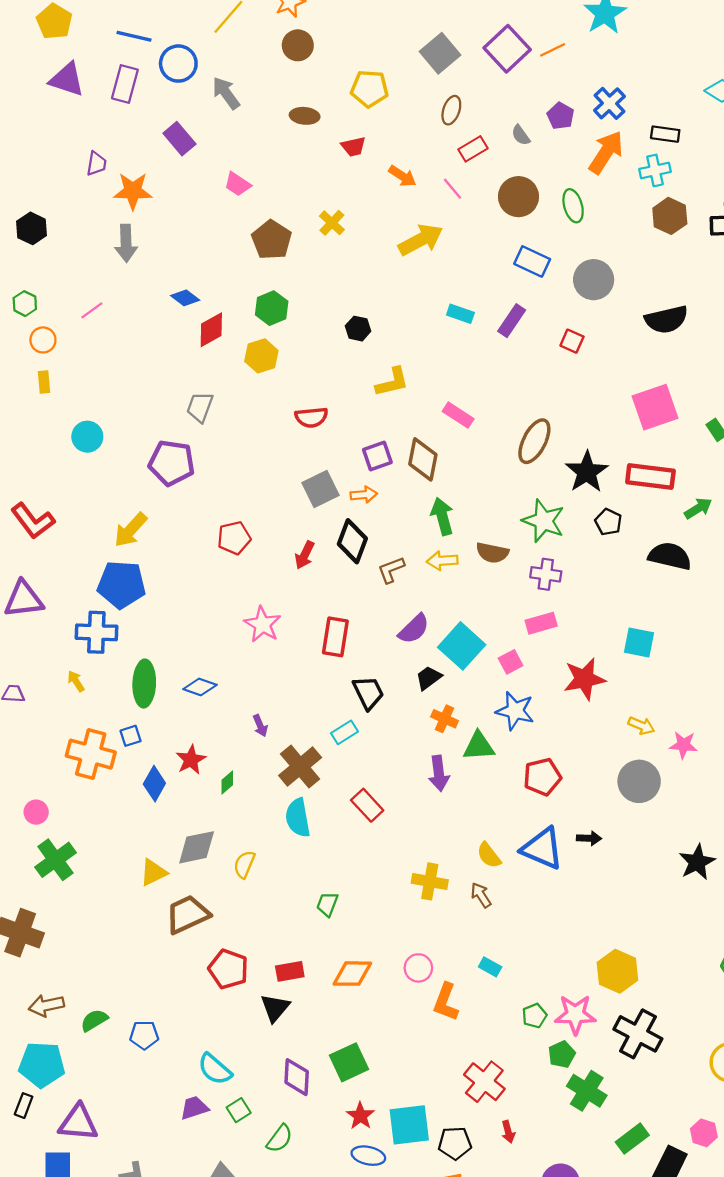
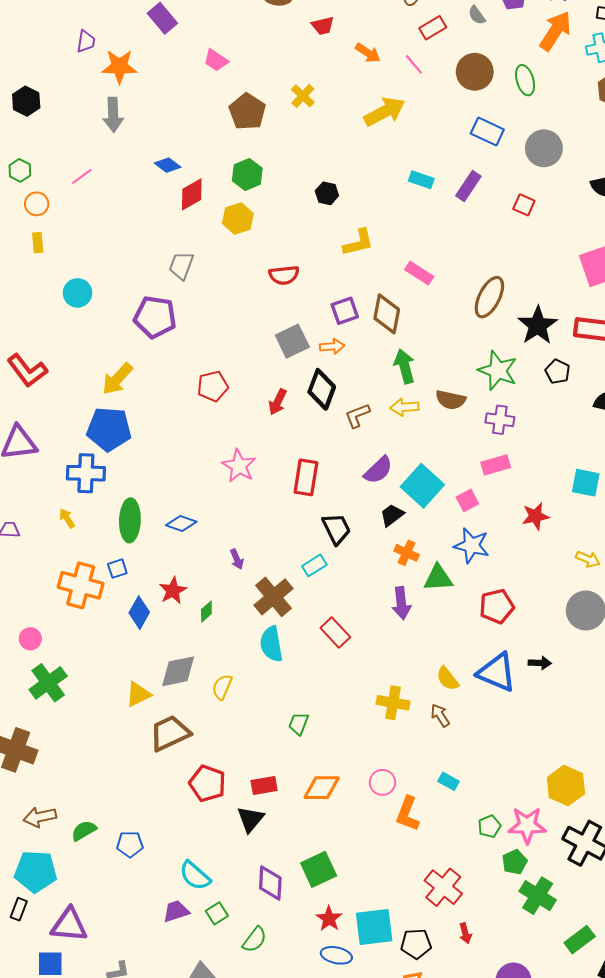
red star: (584, 679) -> (536, 516), size x0.7

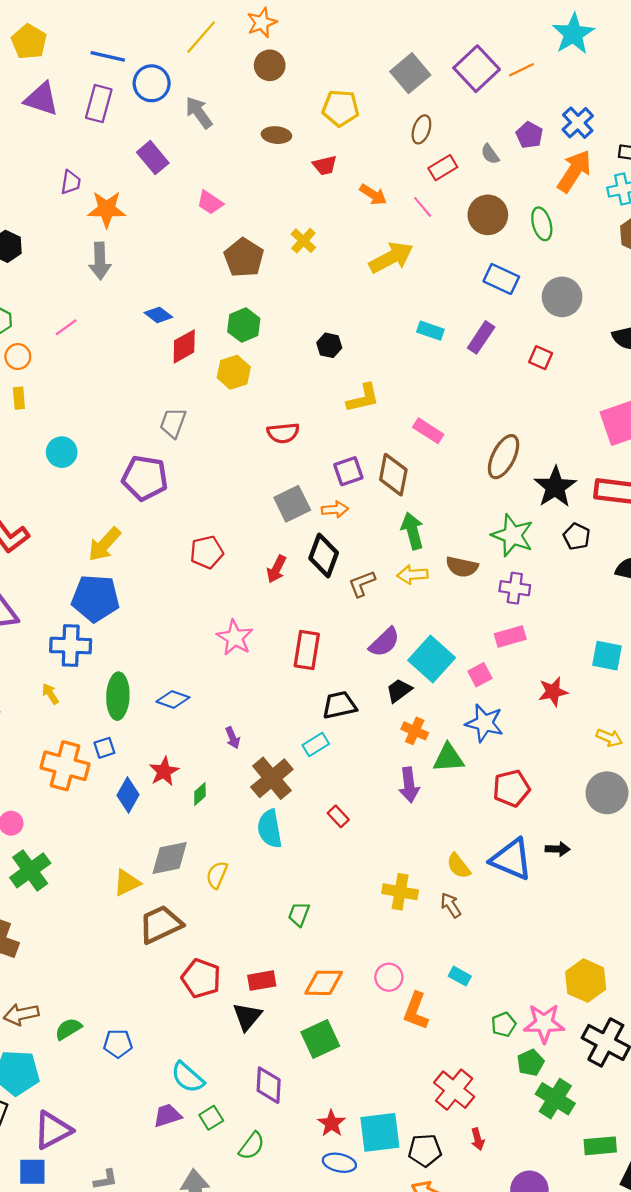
black trapezoid: (336, 529) -> (339, 705), turned -76
red rectangle: (335, 633) -> (338, 816), size x0.7
green square: (319, 869) -> (320, 1039), moved
purple triangle: (69, 925) -> (53, 1130), turned -33
green rectangle: (580, 940) -> (600, 1146), turned 32

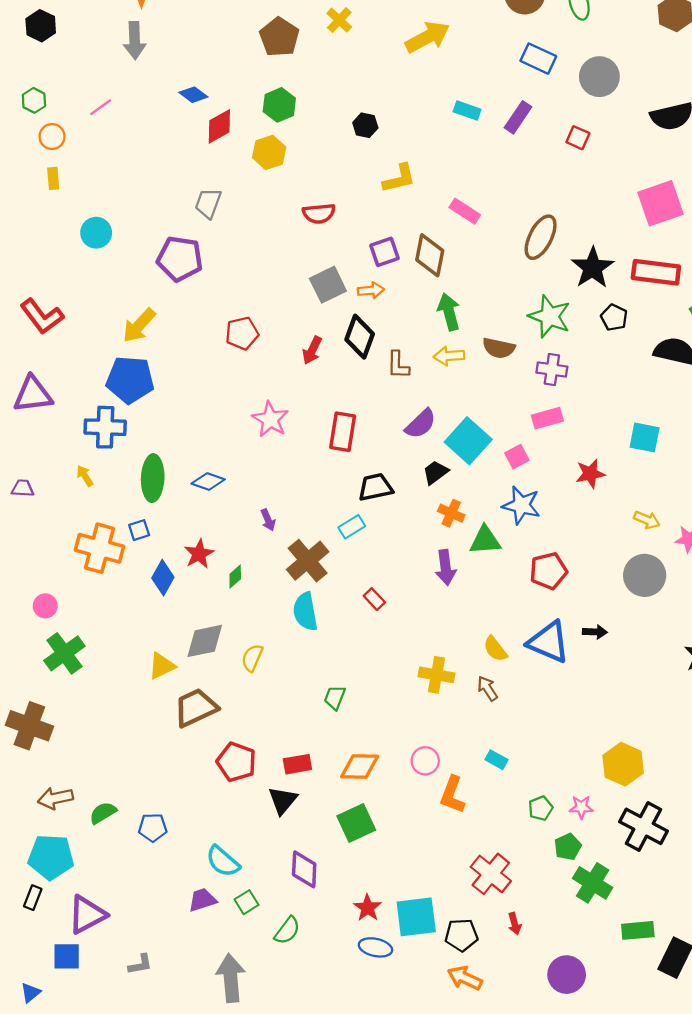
brown L-shape: (362, 584) -> (398, 365), turned -68
pink star: (544, 1023) -> (581, 807), size x0.6

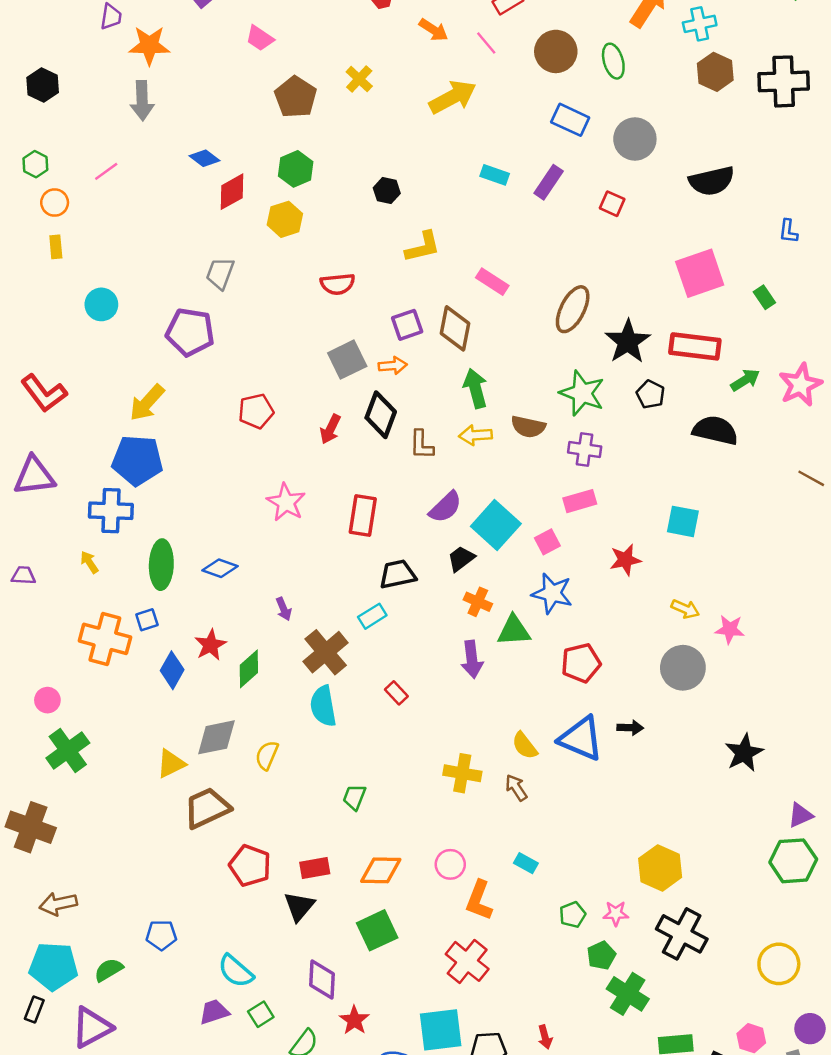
green diamond: (235, 576) -> (249, 669), size x1.5
green semicircle: (103, 813) -> (109, 970), moved
red cross: (491, 874) -> (467, 961), moved
red star: (368, 908) -> (354, 1020), moved

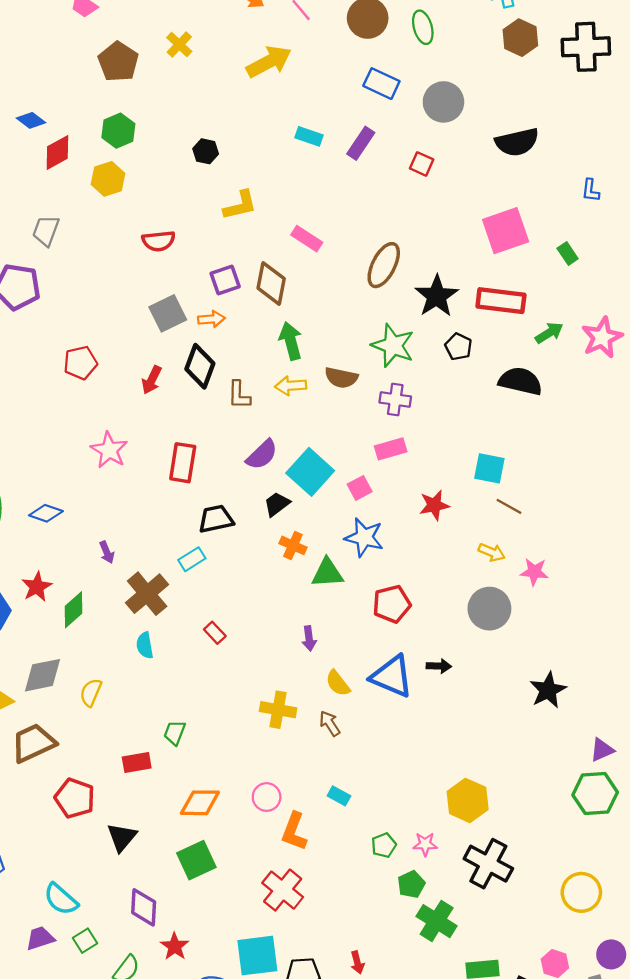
brown line: (811, 478) -> (509, 506), moved
purple arrow: (472, 659) -> (309, 638), moved, size x0.7
cyan semicircle: (323, 706) -> (145, 645), size x0.7
red rectangle: (315, 868) -> (137, 763), moved

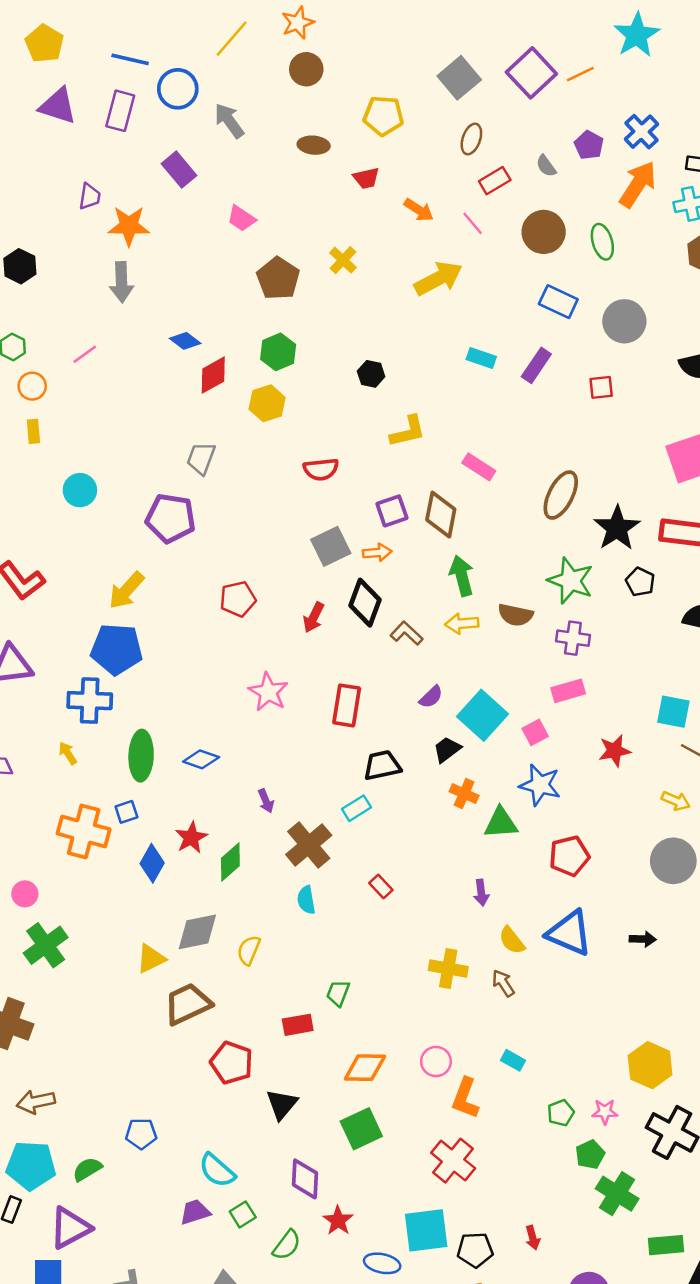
red square: (422, 164) -> (601, 387), turned -30
brown L-shape: (239, 395) -> (407, 633), turned 132
purple semicircle: (262, 455) -> (431, 697), size x0.7
black arrow: (439, 666) -> (643, 939), moved

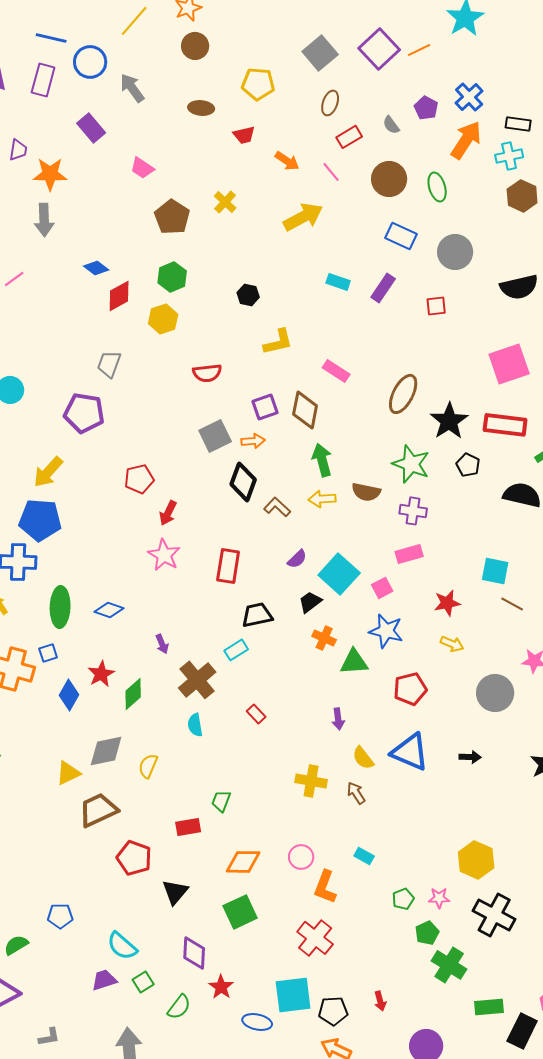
red arrow: (314, 617) -> (168, 513), moved
yellow arrow: (676, 801) -> (452, 644), moved

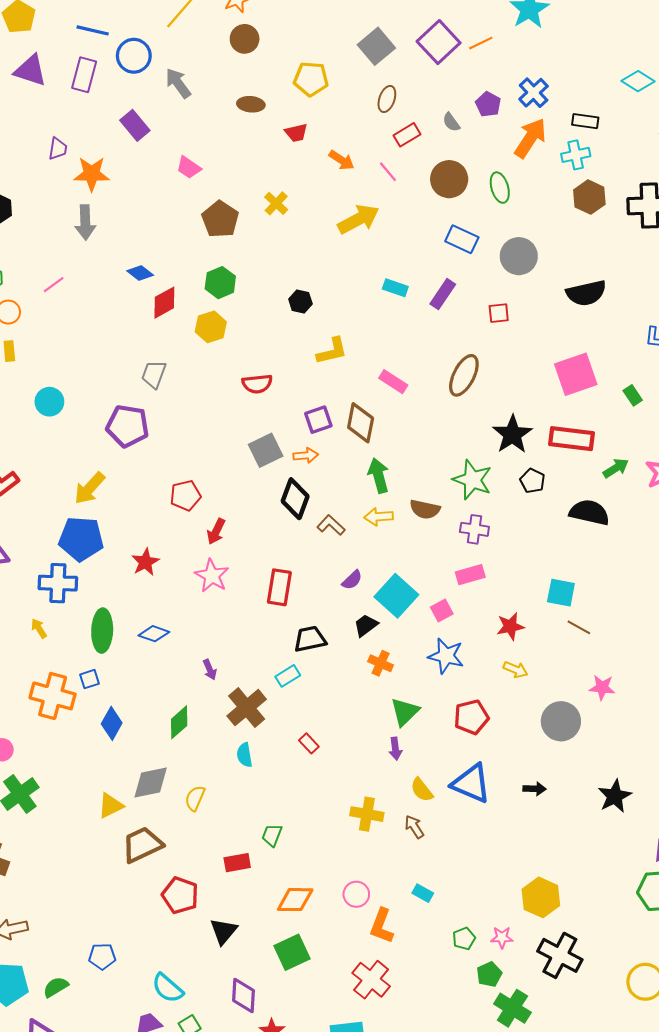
brown ellipse: (403, 394) -> (464, 375), moved
green triangle: (354, 662) -> (405, 712), moved, turned -40
red star: (101, 674) -> (145, 562), moved

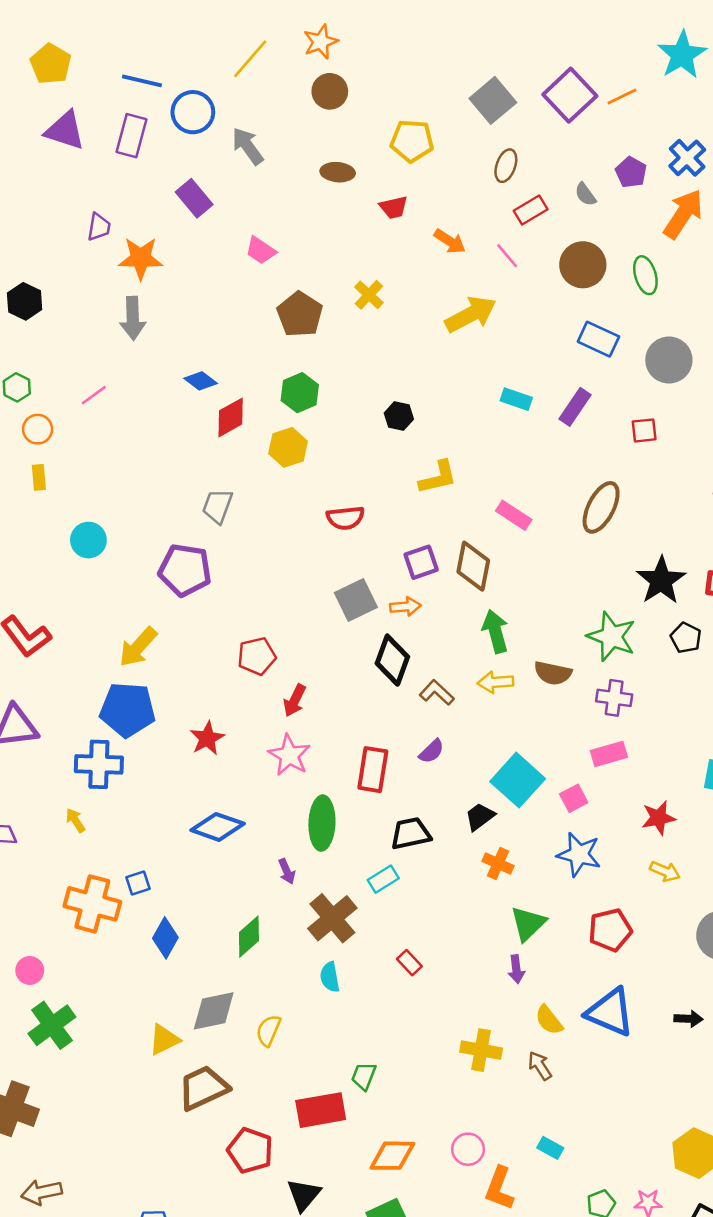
purple semicircle: (352, 580) -> (432, 751), moved
green ellipse: (102, 631) -> (322, 823), moved
blue diamond: (154, 634) -> (218, 827), size x1.4
red rectangle: (237, 863) -> (321, 1110), size x1.5

